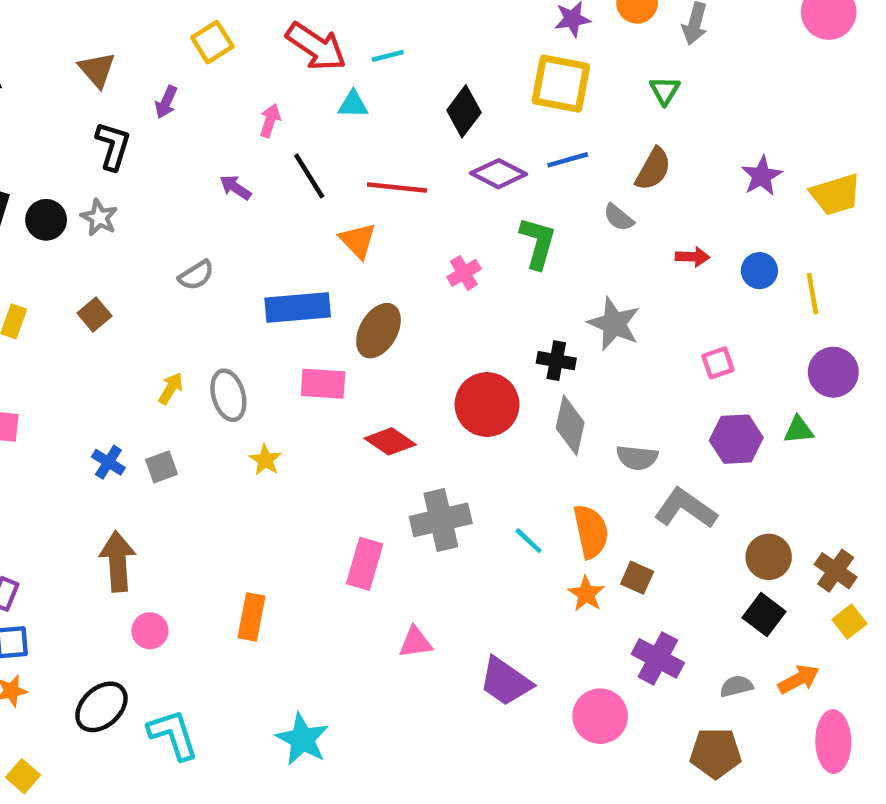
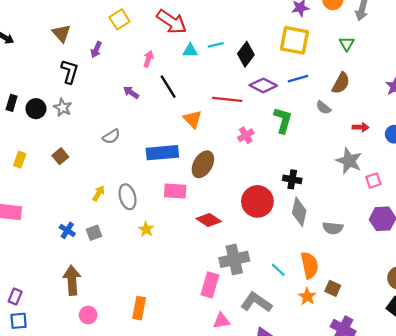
cyan line: (388, 56) -> (216, 45), moved
red line: (397, 187) -> (227, 99), moved
gray star: (614, 324) -> (349, 161), moved
gray L-shape: (686, 508) -> (256, 302), moved
pink rectangle: (365, 564) -> (210, 285), moved

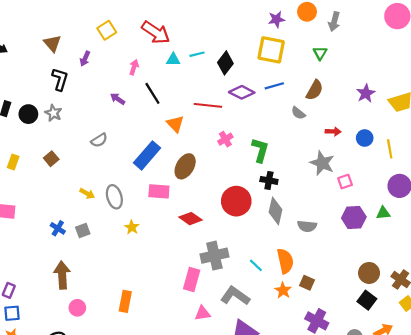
green L-shape: (283, 120) -> (260, 150), moved
blue rectangle: (162, 153) -> (147, 155), turned -44
yellow arrow: (99, 193) -> (87, 194), turned 88

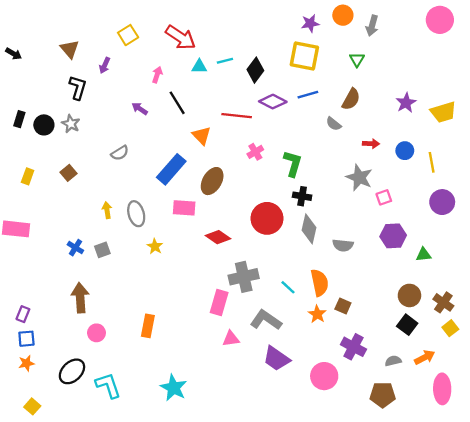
yellow arrow: (87, 194) -> (107, 210), turned -128
green triangle: (383, 213) -> (423, 255), moved

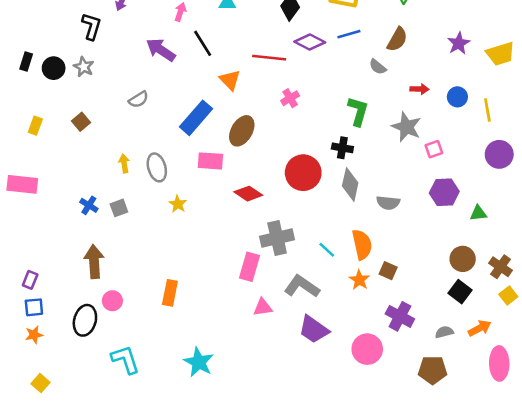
purple arrow: (140, 109) -> (161, 50), size x1.6
green L-shape: (293, 164) -> (358, 111), moved
black ellipse: (72, 371) -> (85, 320), moved, turned -32

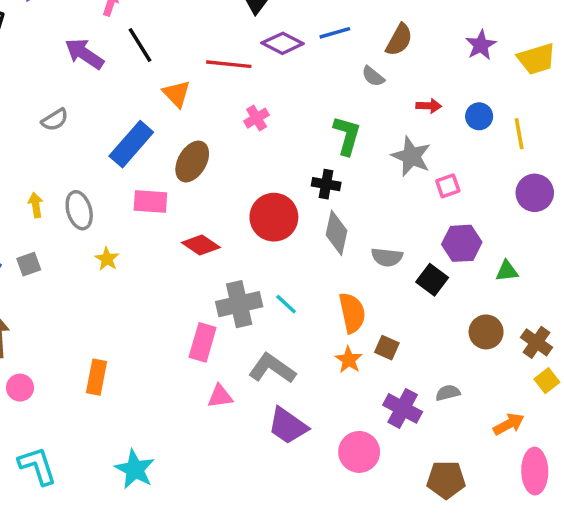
cyan line: (327, 250) -> (286, 304), moved
black square: (460, 292) -> (432, 280), moved
gray semicircle: (444, 332) -> (448, 393), moved

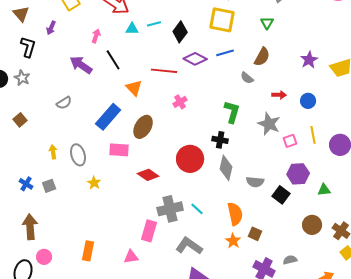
yellow line: (519, 134) -> (313, 135), moved
pink triangle: (220, 396) -> (131, 257), moved

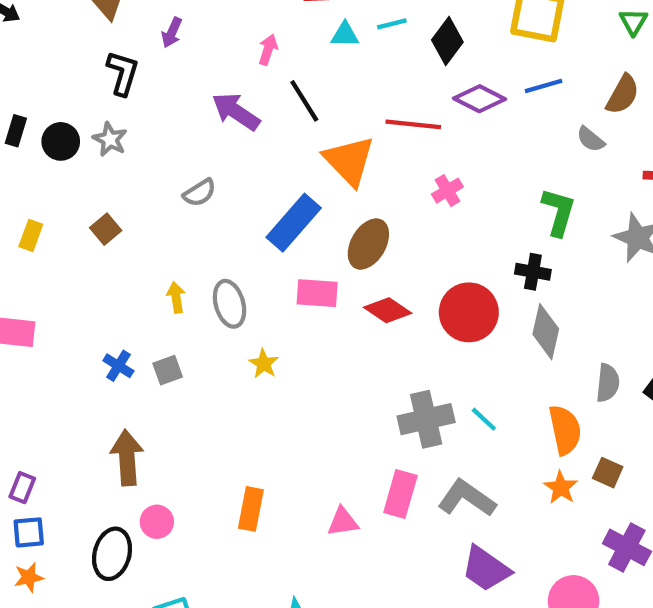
orange triangle: (134, 88) -> (349, 161), size x1.5
red diamond: (148, 175) -> (388, 310), moved
gray semicircle: (255, 182) -> (608, 383), moved, turned -90
pink rectangle: (149, 231) -> (400, 494), moved

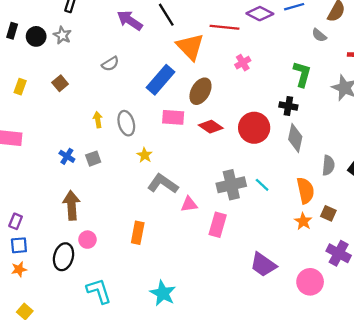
gray L-shape: (467, 498) -> (163, 184), moved
pink triangle: (343, 522) -> (189, 204), moved

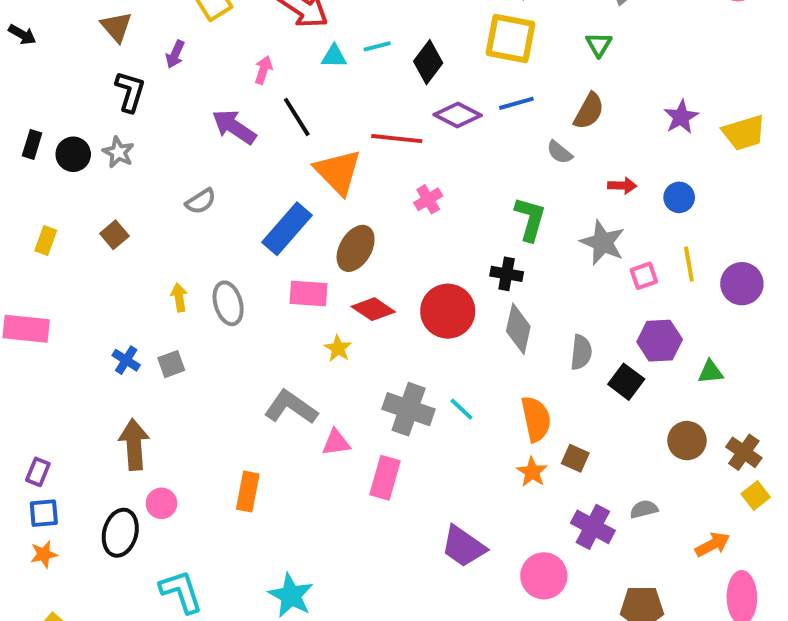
yellow star: (145, 155) -> (338, 348), moved
gray semicircle: (328, 165) -> (581, 352), moved
gray cross: (231, 185) -> (409, 409), turned 32

